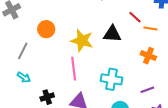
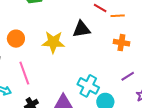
pink line: (74, 69) -> (24, 73), moved
cyan cross: (111, 79) -> (88, 86), moved, turned 30

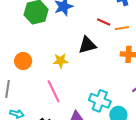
yellow star: (53, 42) -> (61, 61), size x0.7
pink line: (24, 73) -> (54, 91), moved

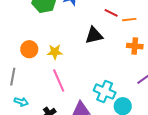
yellow star: (61, 61) -> (55, 52), moved

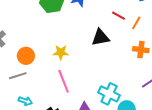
orange line: (129, 20) -> (136, 23), turned -56
orange circle: (29, 49) -> (26, 56), moved
gray line: (13, 77) -> (18, 76), turned 60

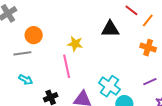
yellow star: (61, 52) -> (75, 44), moved

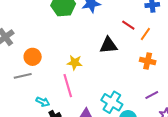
cyan arrow: (26, 80) -> (43, 102), moved

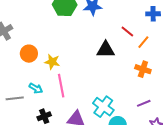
yellow star: (75, 63) -> (52, 62), moved
gray line: (23, 76) -> (15, 98), moved
cyan arrow: (43, 102) -> (36, 88), moved

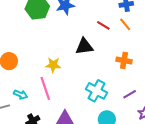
orange line: (143, 42) -> (125, 24), moved, turned -72
yellow star: (52, 62) -> (53, 65), moved
cyan cross: (103, 107) -> (96, 91), moved

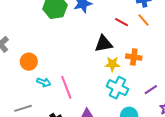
orange cross: (124, 60) -> (134, 57), moved
yellow star: (53, 65) -> (112, 64), moved
cyan arrow: (21, 95) -> (44, 82), moved

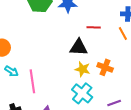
red line: (122, 22) -> (94, 27), moved, turned -40

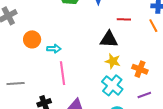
orange cross: (105, 67) -> (140, 69), moved
cyan arrow: (12, 71) -> (54, 49), moved, turned -32

